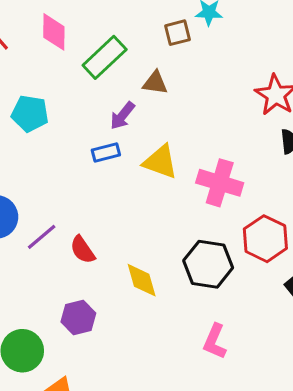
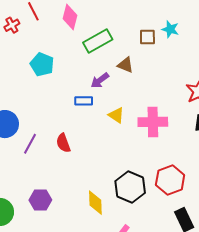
yellow triangle: (160, 162) -> (116, 115), size x0.7
pink cross: (220, 183) -> (153, 122), moved, turned -32
purple line: (42, 237) -> (30, 144), turned -35
red semicircle: (83, 250) -> (63, 143), moved
yellow diamond: (142, 280) -> (95, 203), moved

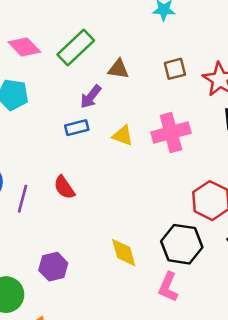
pink diamond: (70, 17) -> (24, 47), moved, turned -45
brown square: (147, 37) -> (175, 69), moved
black hexagon: (130, 187) -> (182, 244), moved

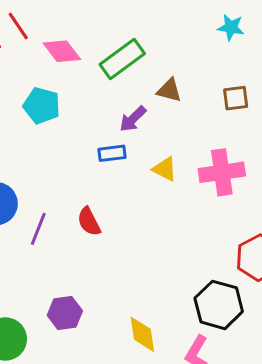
yellow diamond: (124, 253) -> (142, 334), moved

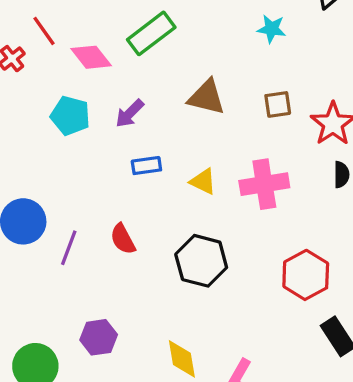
green rectangle: (122, 59) -> (151, 33), moved
brown triangle: (169, 90) -> (207, 97), size x1.4
purple arrow: (133, 119) -> (130, 113), moved
black hexagon: (219, 305) -> (201, 261), moved

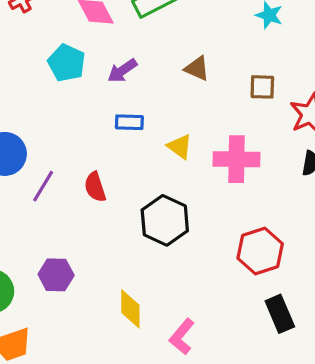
brown triangle: (207, 97) -> (197, 68), size x0.7

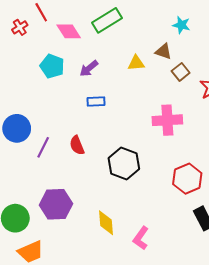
brown triangle: (197, 68) -> (163, 51), moved
brown square: (262, 87) -> (181, 72), turned -36
yellow triangle: (180, 147) -> (136, 63), moved, turned -36
purple hexagon: (56, 275) -> (56, 204), size x1.4

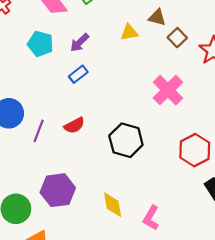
blue rectangle: (96, 102) -> (78, 74), moved, turned -30
pink cross: (167, 120) -> (168, 90), turned -36
red semicircle: (77, 145) -> (74, 125), turned -90

